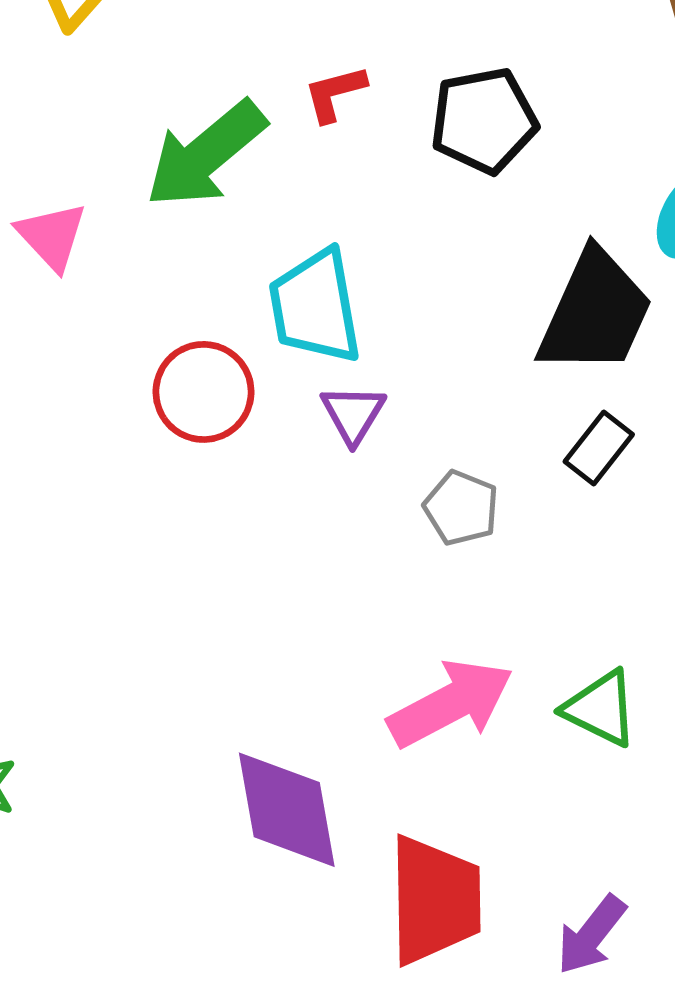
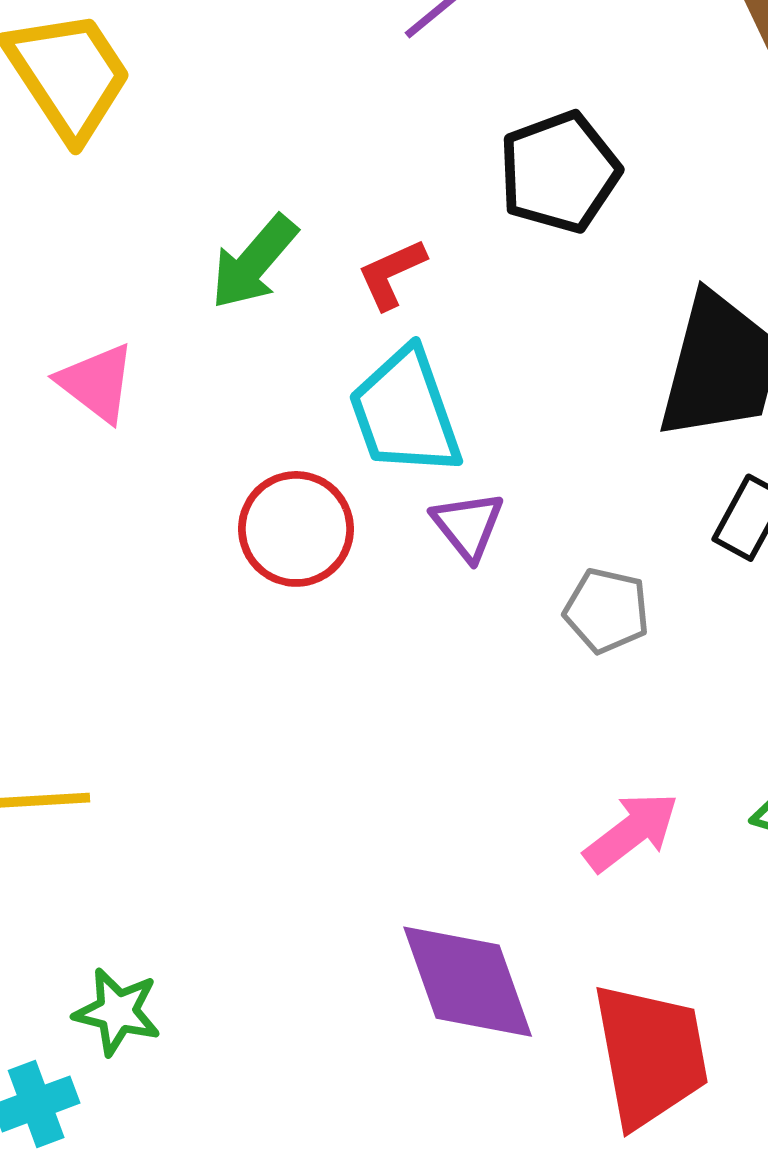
red L-shape: (335, 93) -> (392, 274), moved
green arrow: (206, 154) -> (254, 262), size x0.7
pink arrow: (451, 703) -> (631, 832), size x0.7

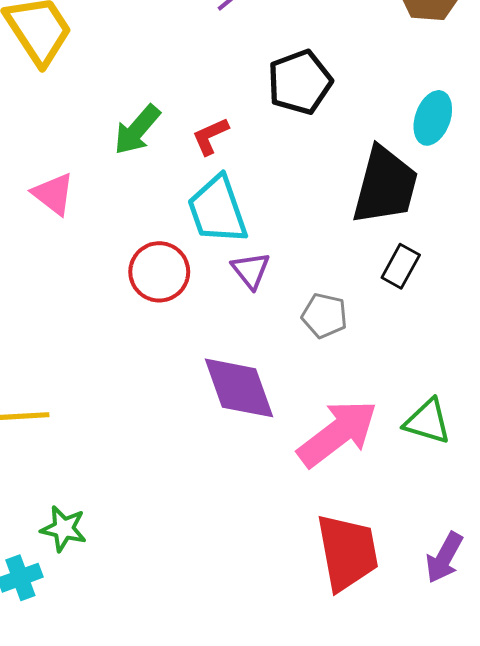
pink arrow: (631, 832) -> (337, 433), size x1.6
purple diamond: (468, 982) -> (239, 388), moved

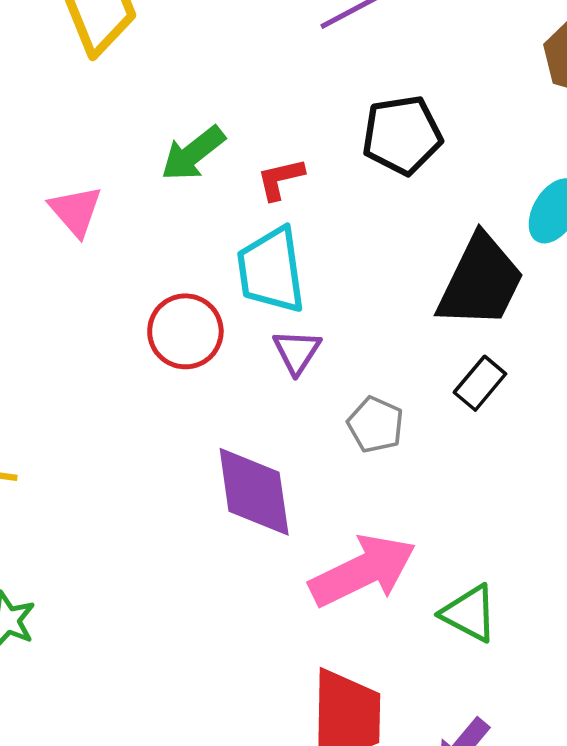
green triangle: (428, 422) -> (469, 613), moved

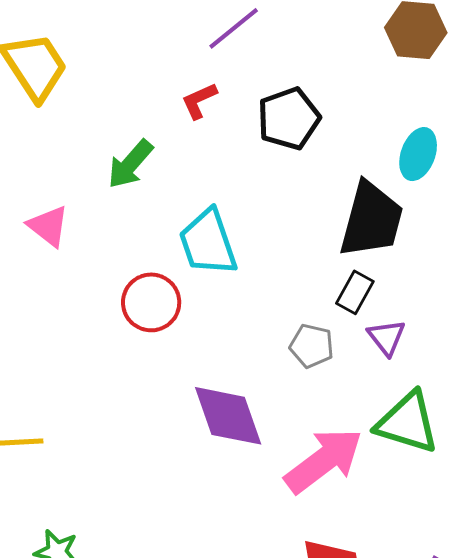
red L-shape: (280, 179) -> (199, 101), moved
purple triangle: (297, 352) -> (386, 337), moved
black rectangle: (480, 383) -> (355, 292), moved
green triangle: (469, 613) -> (407, 423), moved, size x1.4

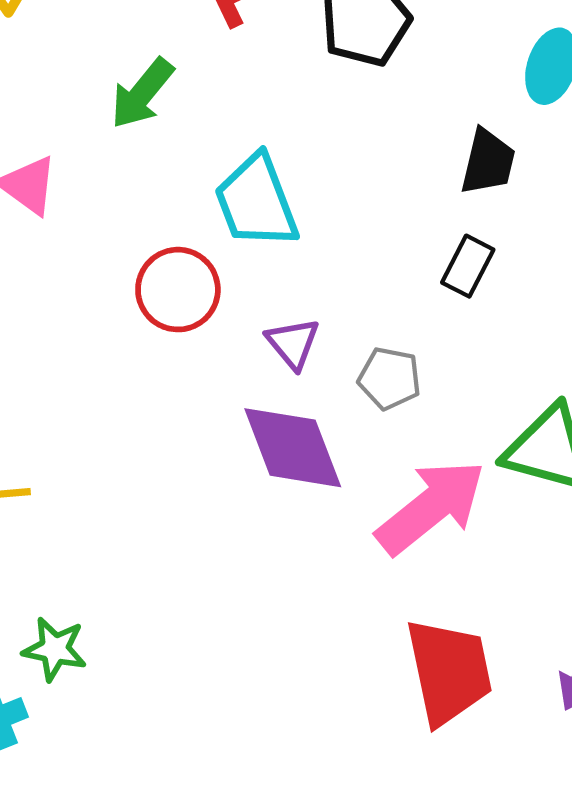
black trapezoid: (371, 220) -> (488, 162), size x0.6
purple triangle: (386, 337) -> (293, 343), moved
gray pentagon: (312, 346) -> (389, 378), moved

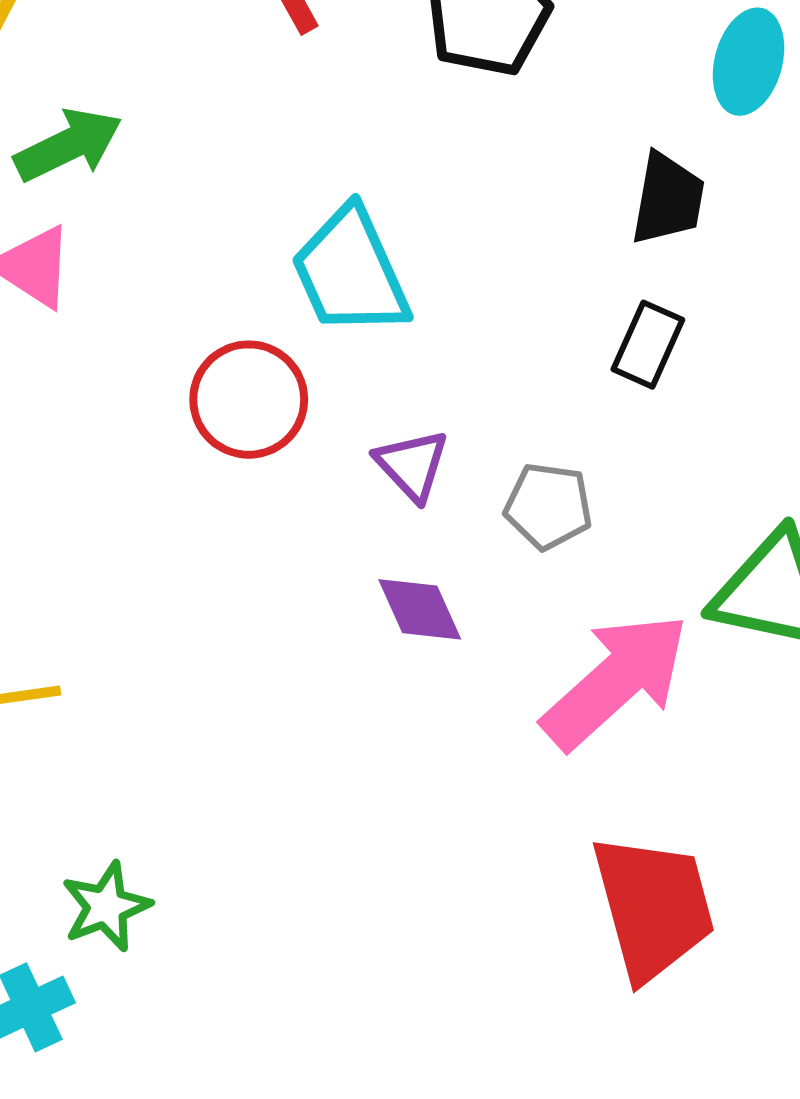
green arrow: (142, 93) -> (68, 145), moved, turned -152
purple diamond: (293, 448) -> (420, 609), size x0.6
green star: (55, 649) -> (106, 907), turned -30

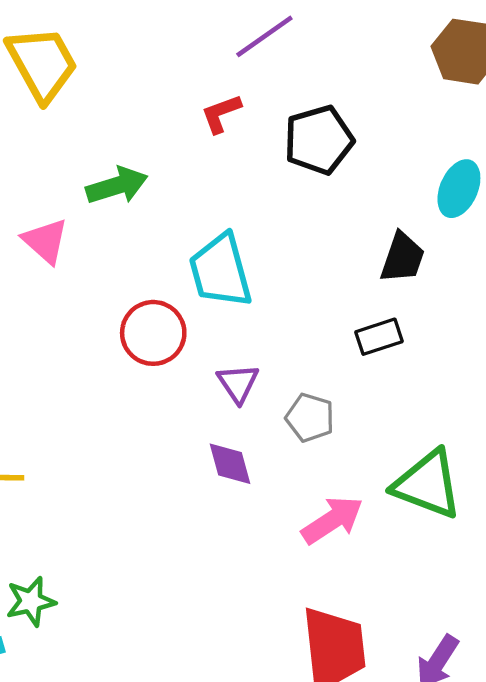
green arrow: (68, 145) -> (117, 186), moved
black rectangle: (648, 345) -> (379, 337), turned 39
pink arrow: (616, 681) -> (332, 520), size x0.7

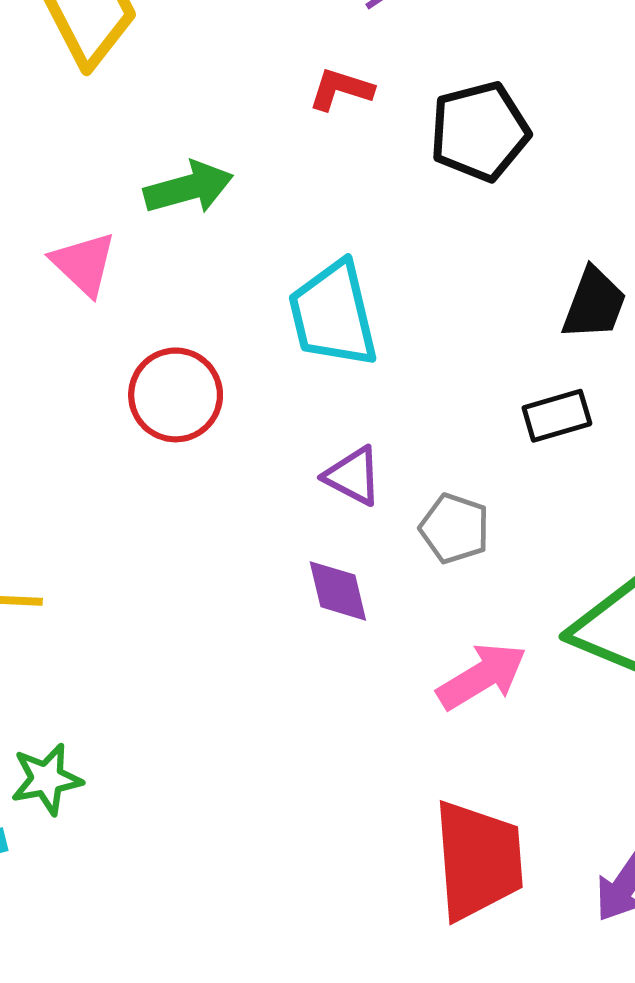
red L-shape: (221, 114) -> (341, 89), turned 36
red circle: (153, 333) -> (176, 395), moved
purple triangle: (238, 383) -> (353, 476), turned -30

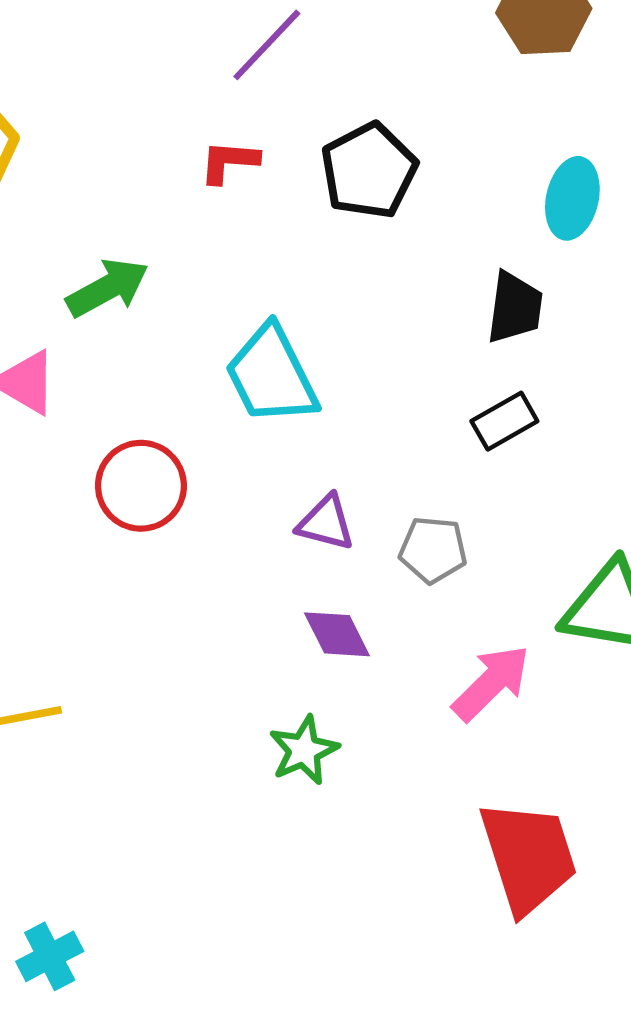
green star: (47, 779) -> (304, 750), moved

